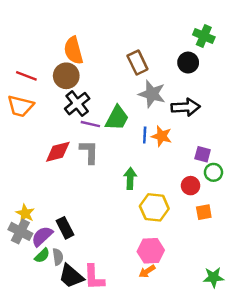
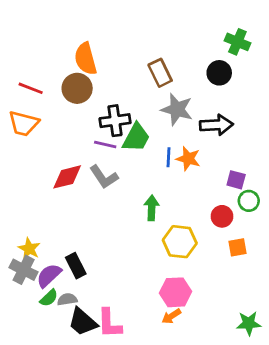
black cross: (77, 104) -> (115, 121), moved, turned 30
gray L-shape: (89, 152) -> (104, 177), turned 145
gray semicircle: (58, 257) -> (67, 299), turned -91

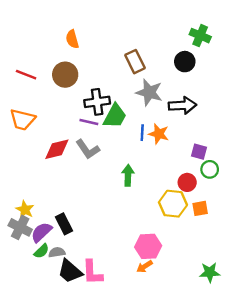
orange semicircle: (86, 59) -> (72, 39), moved, size x0.7
orange trapezoid: (24, 123) -> (23, 120), moved
yellow hexagon: (180, 242) -> (173, 204), moved

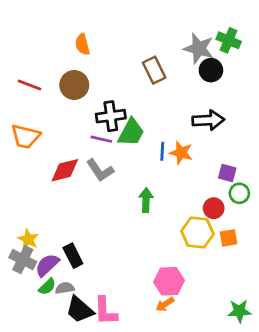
gray star: (149, 92) -> (199, 48), moved

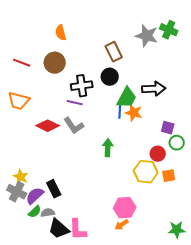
black circle: (211, 70) -> (110, 77), moved
green trapezoid: (131, 132) -> (127, 98), moved
red diamond: (65, 170) -> (48, 126), turned 40

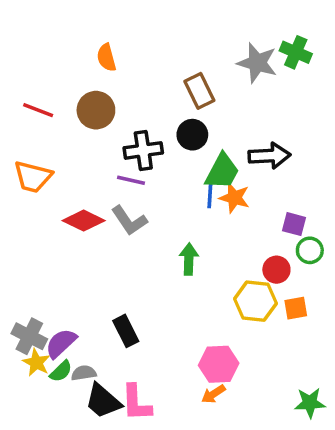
yellow star: (21, 177) -> (36, 362), moved
black rectangle: (54, 189) -> (126, 331), moved

